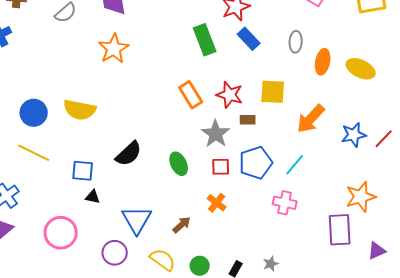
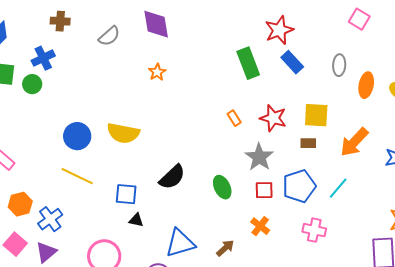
orange star: (114, 49) -> (157, 72), size x0.6
orange rectangle: (191, 95) -> (234, 118), size x0.6
brown rectangle: (248, 120) -> (308, 143), moved
pink cross: (285, 203) -> (314, 230), moved
blue triangle: (137, 220) -> (180, 243), turned 44

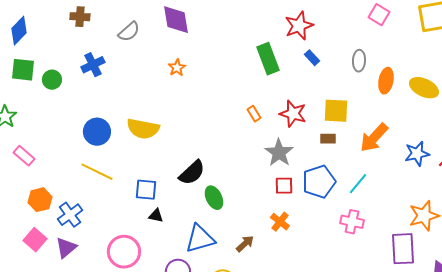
blue cross: (43, 58) -> (93, 65), moved
blue rectangle: (292, 62) -> (312, 58), size x0.7
green ellipse: (222, 187) -> (214, 198), moved
pink cross: (314, 230) -> (352, 222), moved

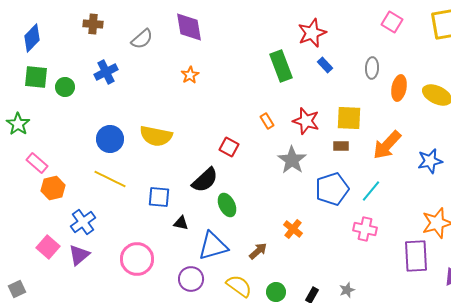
red square: (284, 186) -> (229, 147), moved, turned 30
orange hexagon: (40, 200) -> (53, 188), moved
black triangle: (156, 216) -> (181, 223), moved

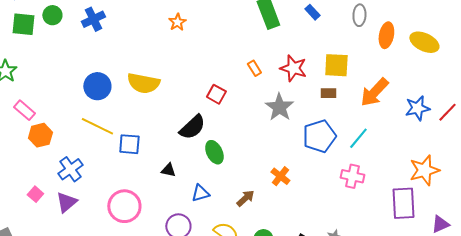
green circle: (65, 87) -> (52, 15), moved
blue square: (159, 197) -> (129, 144), moved
blue triangle: (213, 246) -> (200, 193), size x0.6
pink square: (48, 247) -> (35, 194), size x0.7

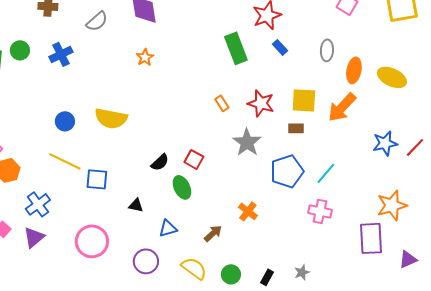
blue circle: (97, 86) -> (65, 121), size x0.7
orange arrow: (374, 92) -> (342, 107), moved
red square: (216, 94) -> (194, 159), moved
black semicircle: (192, 127) -> (160, 162), size x0.7

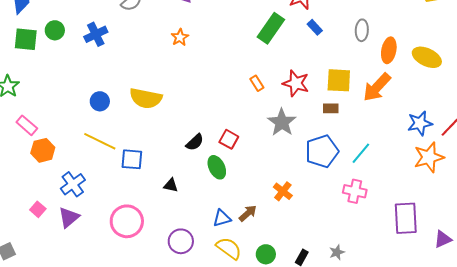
green rectangle: (236, 48) -> (271, 28), turned 56
orange star: (392, 205) -> (429, 157), moved
blue triangle: (168, 228) -> (222, 218), moved

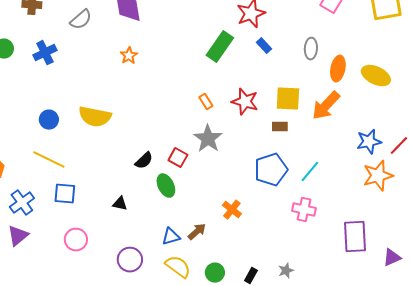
gray star: (282, 122) -> (208, 139), moved
blue square: (132, 159) -> (65, 194), moved
pink circle: (127, 221) -> (76, 240), size x0.7

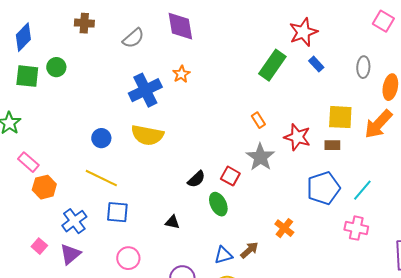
blue cross: (45, 53) -> (145, 90), moved, size x1.4
red star: (245, 102) -> (297, 137), moved

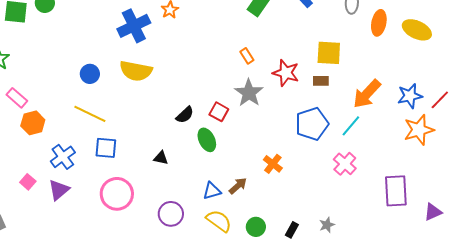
orange arrow: (378, 124) -> (367, 94), moved
pink cross: (356, 228) -> (345, 164), turned 30
pink circle: (128, 258) -> (117, 194), size x1.4

